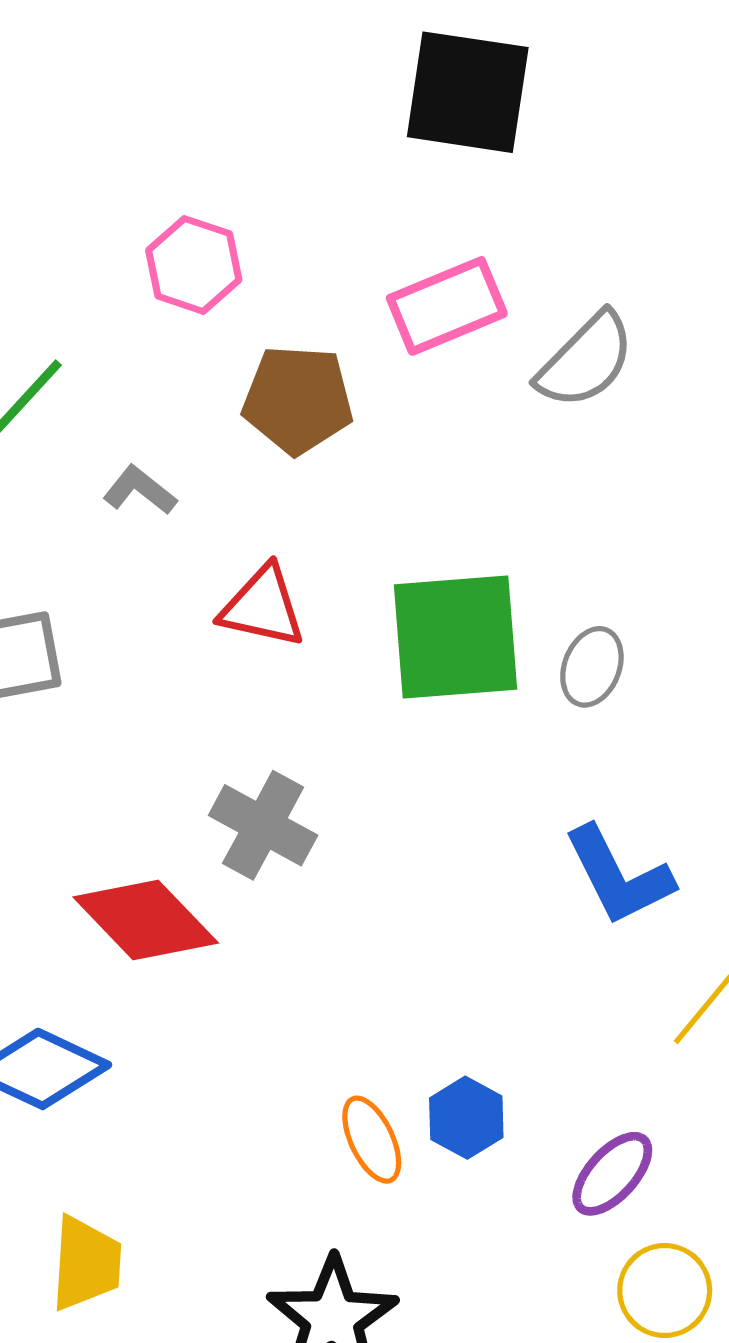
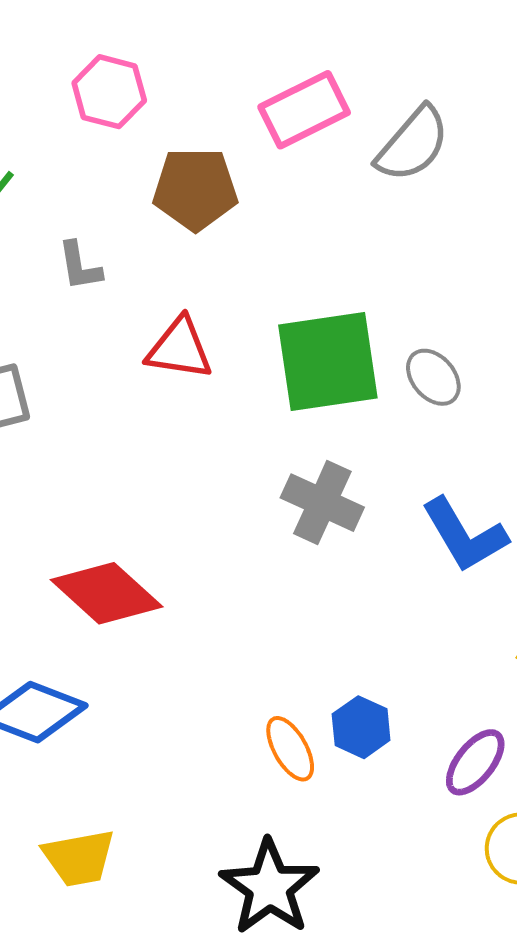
gray L-shape: (140, 490) -> (80, 266), turned -134
gray ellipse: (592, 667) -> (433, 377), turned -58
gray cross: (263, 825) -> (322, 503), moved
yellow trapezoid: (86, 1263) -> (79, 858), turned 80

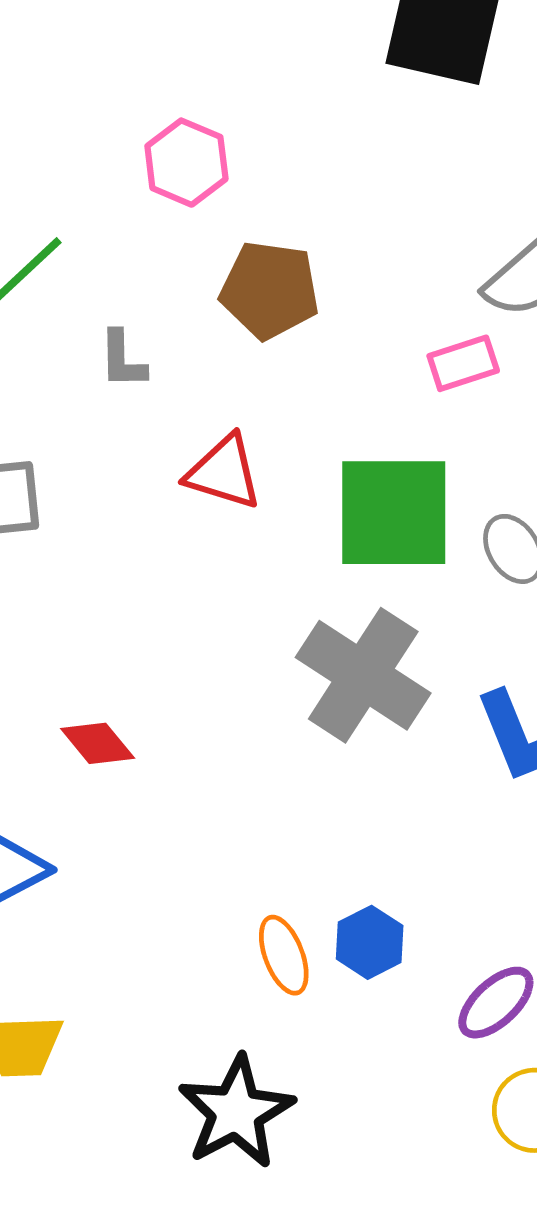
pink rectangle: (304, 110) -> (463, 363), moved, size x0.7
gray cross: (322, 503) -> (363, 675), size x1.4
red diamond: (107, 593) -> (98, 743), size x0.6

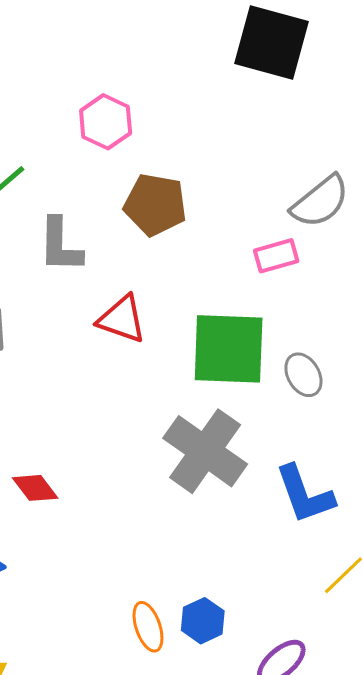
gray L-shape: (122, 360) -> (60, 245), size x1.5

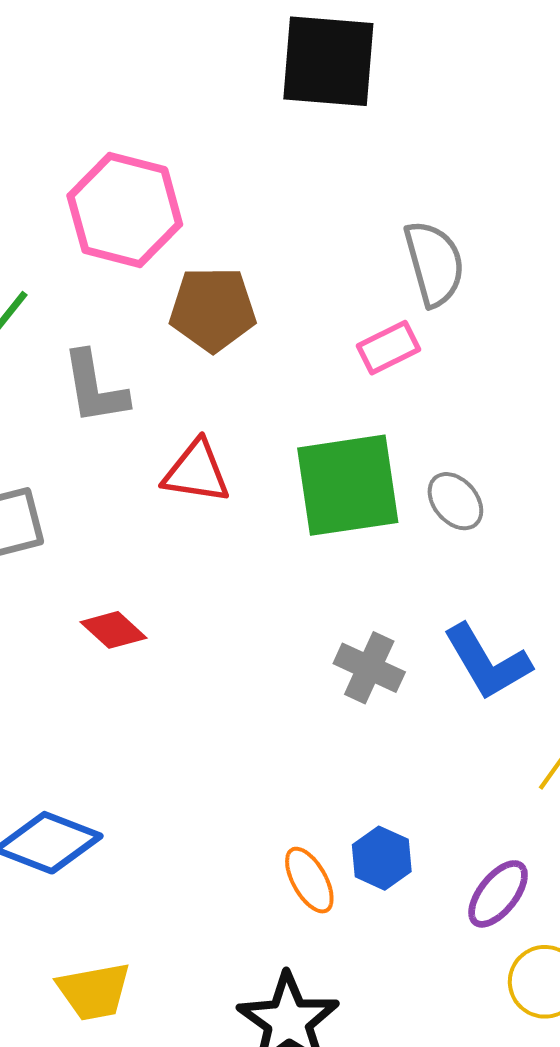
pink hexagon: (106, 122) -> (125, 210), size x1.5
gray semicircle: (320, 202) -> (434, 263), turned -56
gray cross: (205, 451) -> (369, 668), moved, size x0.6
red diamond: (35, 488) -> (114, 630), moved

